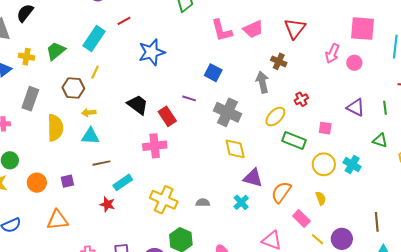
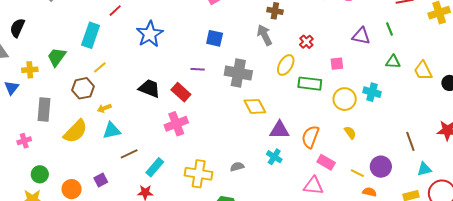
yellow line: (95, 72) -> (100, 67), turned 40
yellow semicircle: (55, 128) -> (75, 131), turned 60
pink rectangle: (301, 219) -> (326, 162), moved

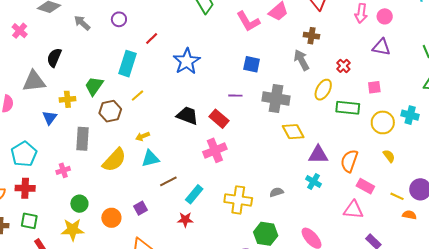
purple triangle: (361, 36) -> (381, 47), moved
brown hexagon: (83, 88) -> (110, 111), moved

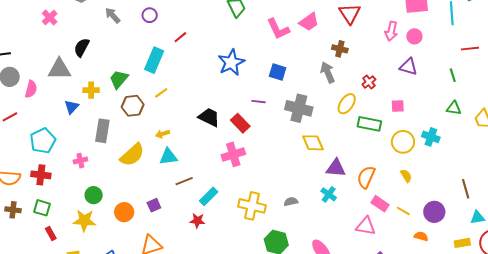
blue star: (187, 61) -> (231, 62), moved
yellow line: (397, 196) -> (403, 211), moved

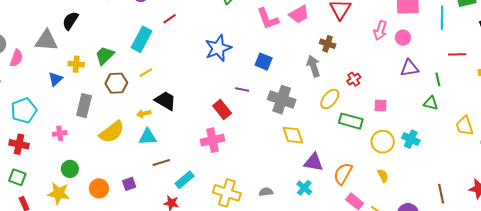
purple triangle: (408, 67) -> (409, 68), moved, turned -30
green triangle: (454, 108) -> (431, 103), moved
black trapezoid: (209, 117) -> (165, 101), moved

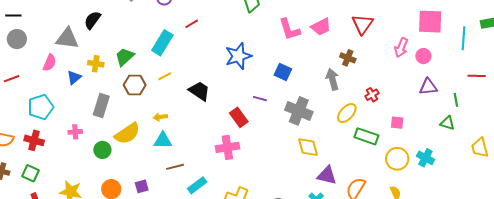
pink semicircle: (16, 58) -> (50, 63), moved
black trapezoid: (165, 101) -> (199, 91), moved
green circle: (70, 169) -> (102, 150), moved

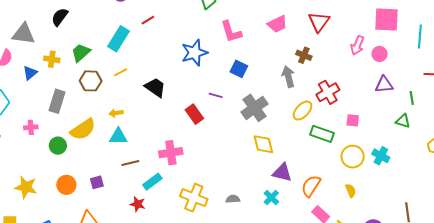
black semicircle: (92, 20) -> (60, 17), moved
pink L-shape: (290, 29) -> (231, 32), moved
red cross: (372, 95) -> (328, 92), size x1.6
gray cross: (299, 111) -> (254, 108), turned 32
pink cross: (227, 147) -> (171, 153), moved

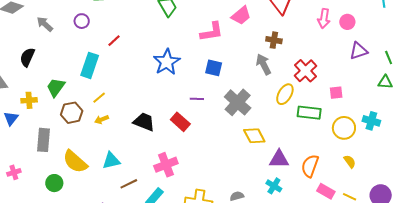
pink L-shape: (231, 32) -> (212, 32), moved, turned -70
black trapezoid: (155, 87) -> (144, 122), moved
yellow arrow: (116, 113) -> (102, 119), moved
pink cross: (31, 127) -> (14, 172), moved
yellow semicircle: (83, 129) -> (75, 162), turned 88

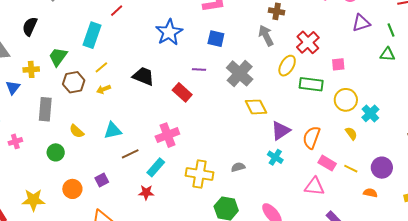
cyan cross: (371, 121) -> (370, 113), moved, turned 30
black trapezoid: (144, 122) -> (143, 76), moved
purple triangle: (279, 159) -> (281, 131), turned -35
yellow semicircle: (75, 162) -> (77, 131), size x0.6

